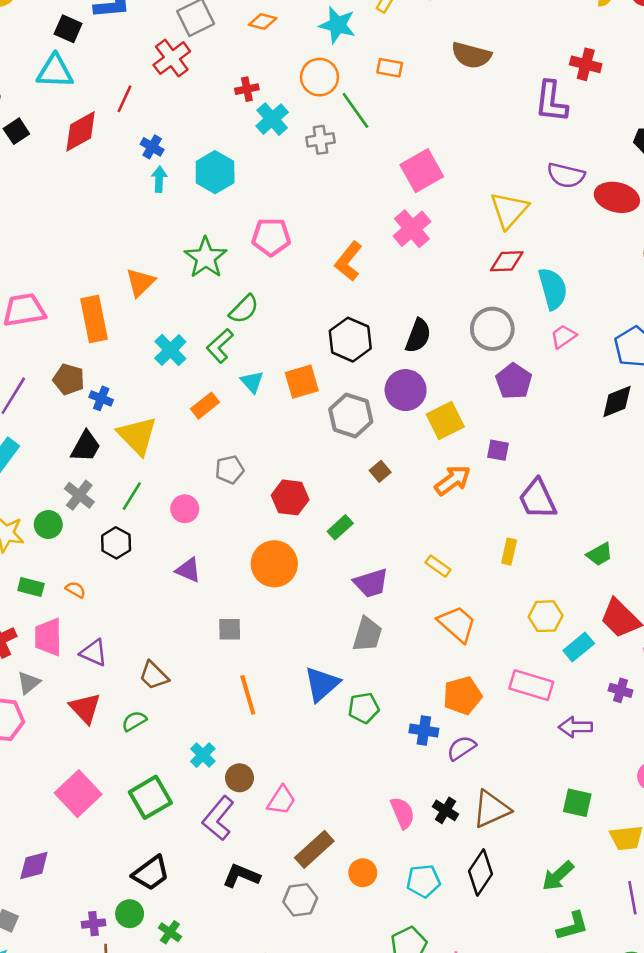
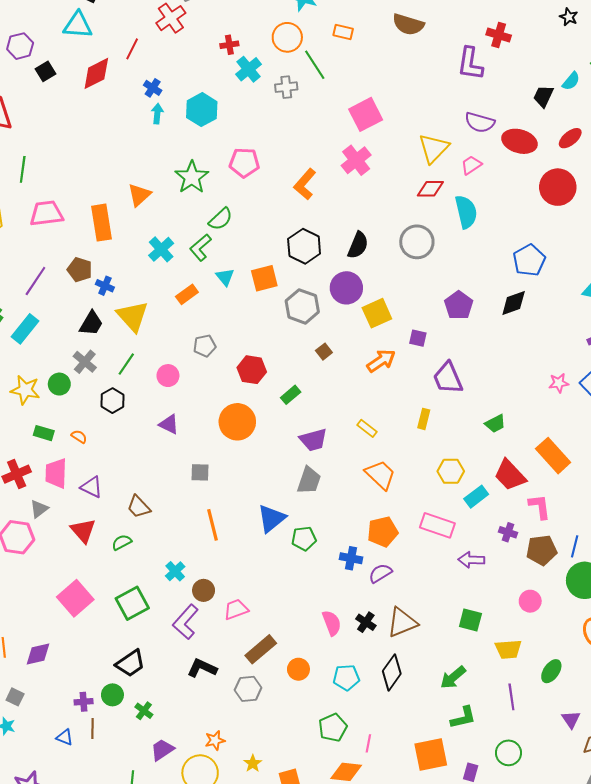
pink trapezoid: (563, 336) -> (471, 165), moved
purple pentagon: (514, 381) -> (459, 305), moved
pink trapezoid: (281, 800) -> (236, 609), turned -145

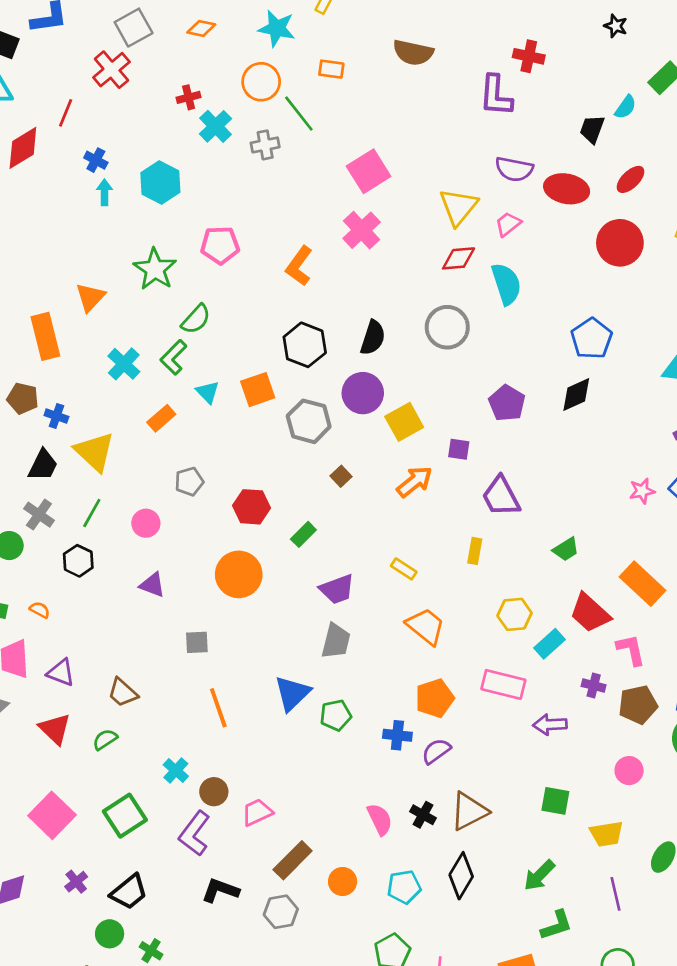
purple cross: (84, 702) -> (76, 882), moved, turned -30

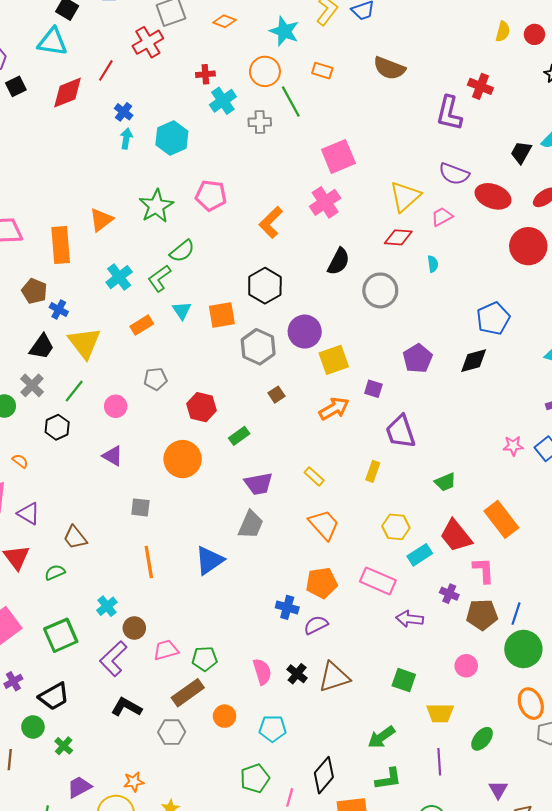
cyan semicircle: (506, 284) -> (433, 264), size x0.5
black semicircle: (373, 338) -> (339, 261), moved
green pentagon: (336, 715) -> (205, 659), moved
black diamond: (461, 876) -> (324, 775), moved

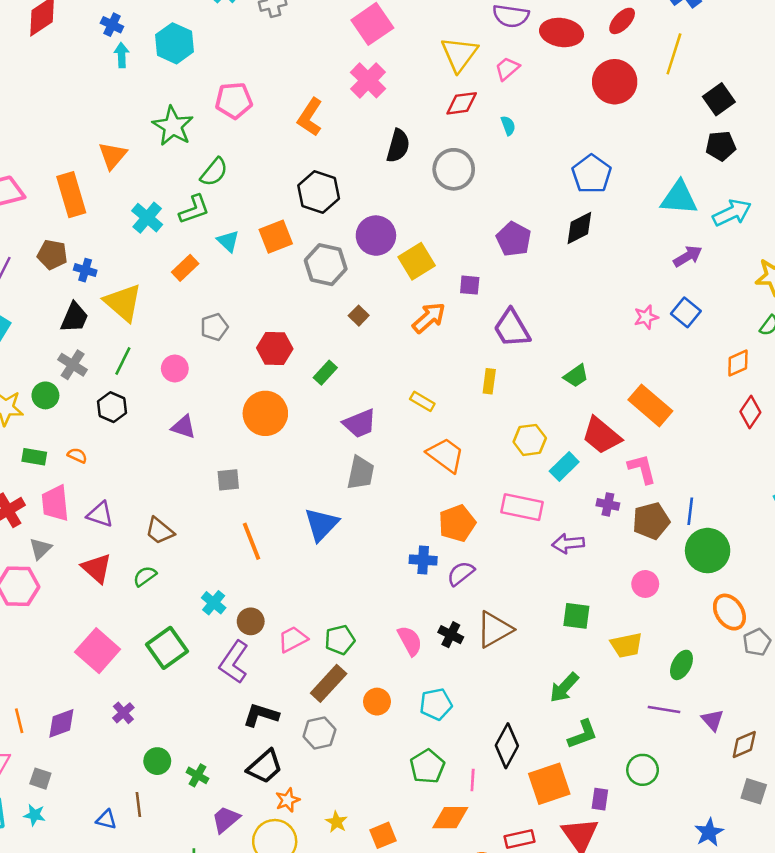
green L-shape: (159, 278) -> (194, 209), turned -152
black trapezoid: (54, 696) -> (265, 767), moved
purple line: (439, 762) -> (664, 709), moved, turned -65

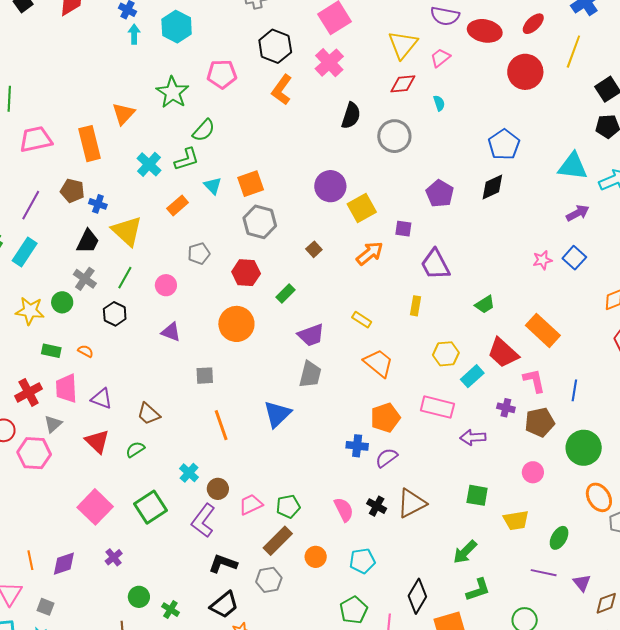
black hexagon: (319, 192) -> (275, 46), moved
gray hexagon: (326, 265) -> (260, 222), moved
blue line: (690, 511) -> (574, 390), moved

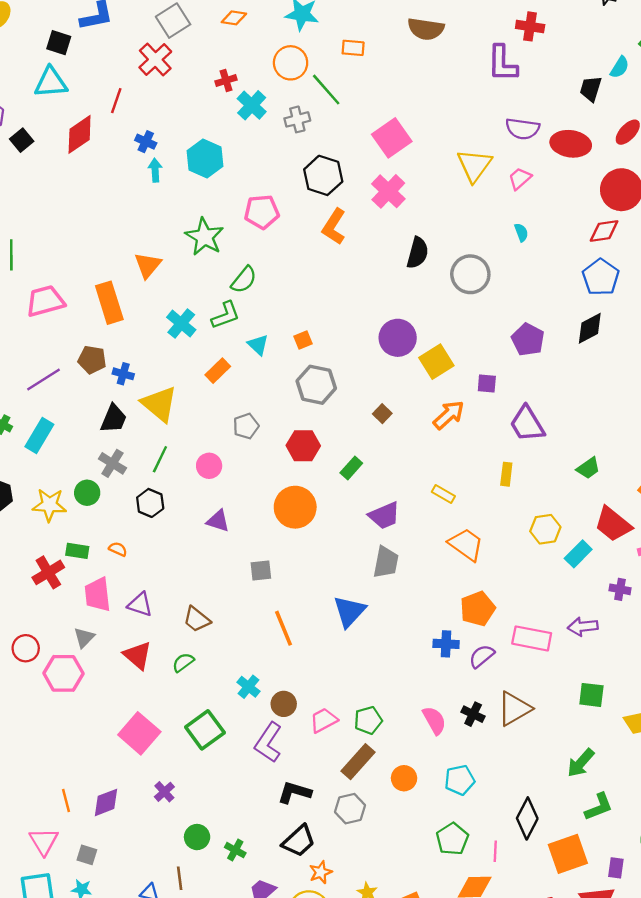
red diamond: (403, 84) -> (604, 231), moved
orange square: (251, 184) -> (303, 340), size x0.6
purple line: (31, 205) -> (44, 380), turned 32
red cross: (29, 392) -> (48, 572), moved
pink rectangle: (437, 407) -> (532, 638), moved

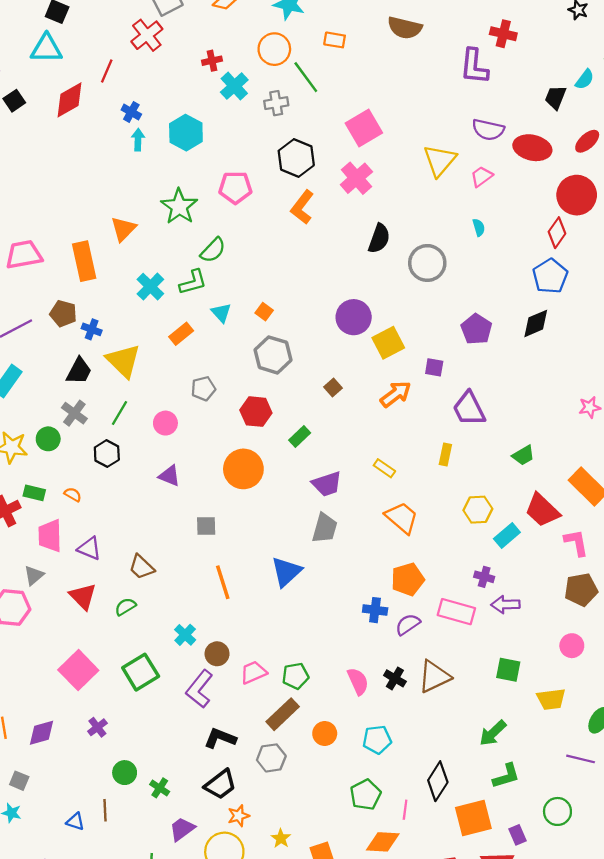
red diamond: (604, 231) -> (557, 233), turned -52
orange square: (303, 340) -> (264, 312), turned -36
purple cross: (620, 589) -> (484, 577), moved
purple rectangle: (616, 868) -> (518, 835), turned -36

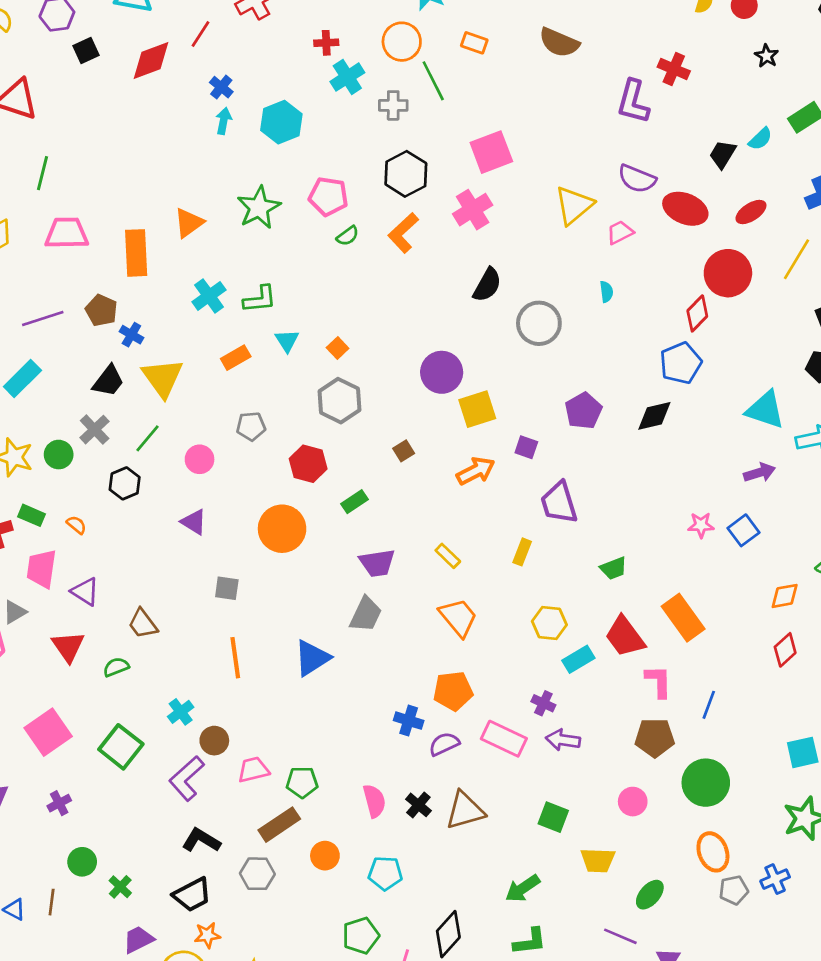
green semicircle: (213, 250) -> (348, 236), moved, size x0.7
green square: (141, 672) -> (121, 747), turned -30

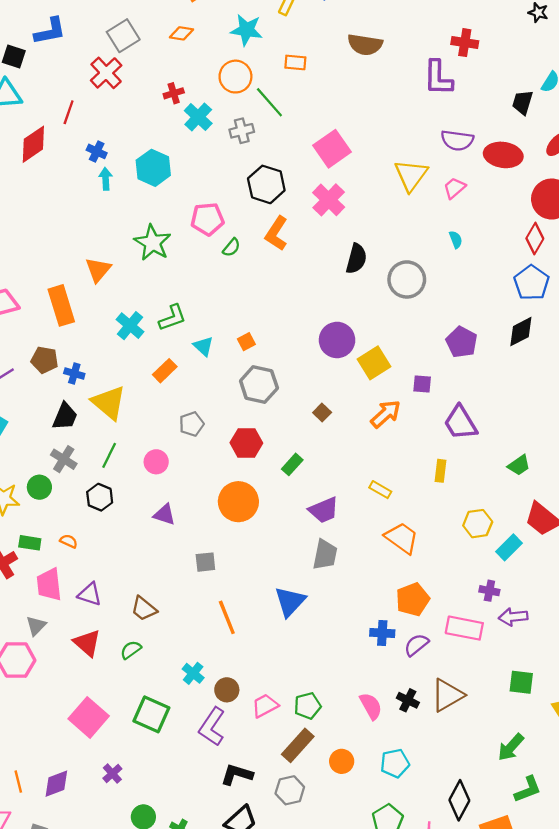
orange square: (338, 348) -> (246, 342), turned 30

